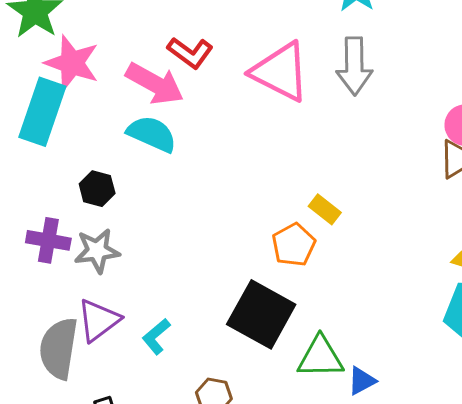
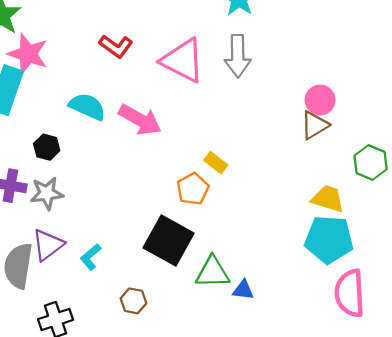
pink arrow: (155, 84) -> (140, 120), moved
blue triangle: (362, 381) -> (243, 290), turned 35

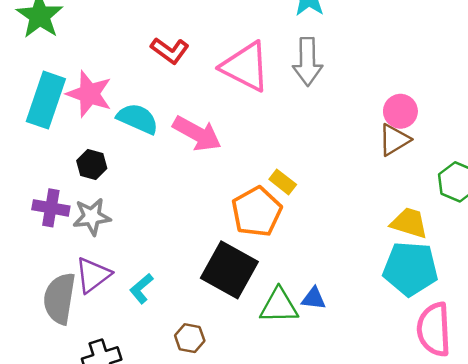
pink star: (28, 54) -> (89, 94), moved
orange pentagon: (193, 189) -> (257, 212), size x1.4
blue triangle: (243, 290) -> (314, 298), moved

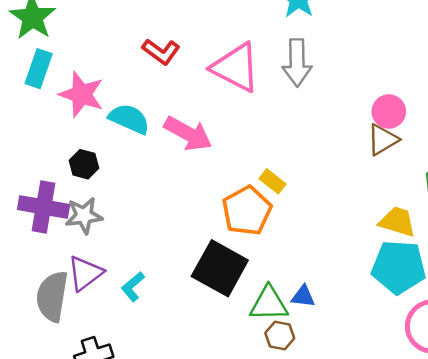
cyan rectangle: (46, 100) -> (39, 69), moved, size x0.7
purple cross: (51, 208) -> (44, 207), size x1.4
brown hexagon: (190, 338) -> (280, 336), moved

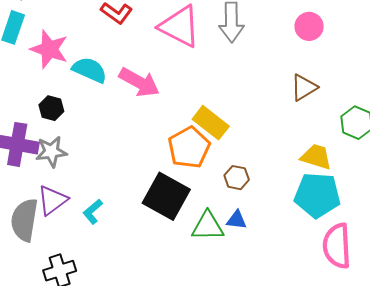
pink circle: (389, 112) -> (309, 26), moved
yellow rectangle: (272, 181) -> (211, 123), size x1.6
brown hexagon: (280, 336) -> (237, 178), moved

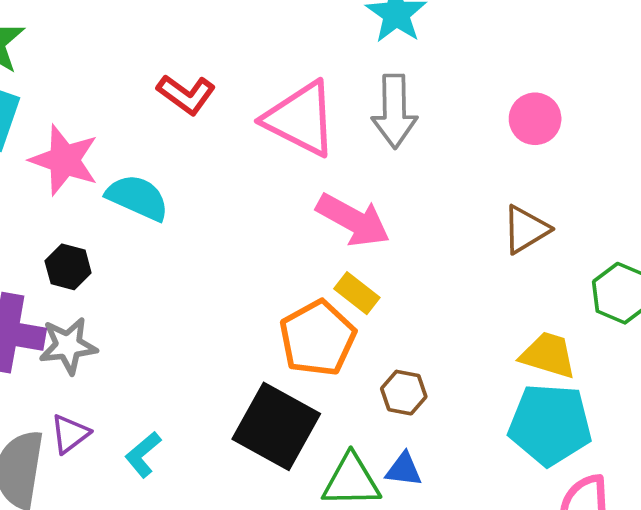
pink arrow: (139, 82) -> (353, 220), moved
yellow rectangle: (211, 123) -> (357, 293), size x0.7
purple triangle: (52, 200) -> (70, 434), size x0.7

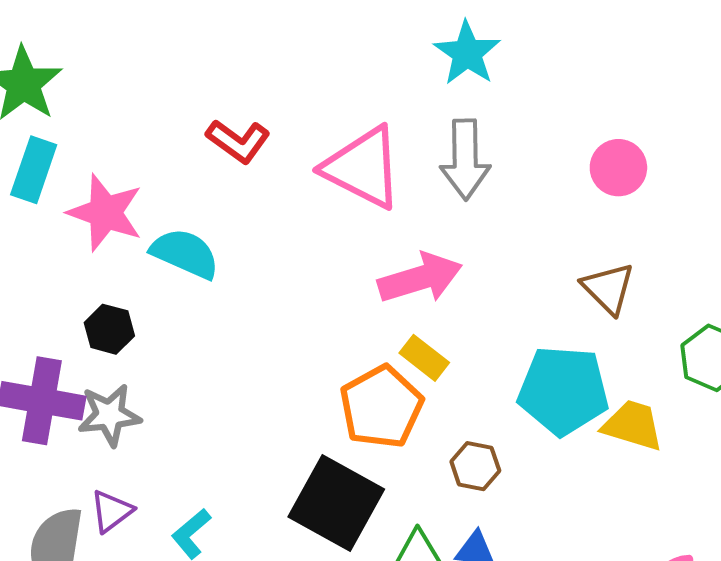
pink arrow: (353, 220) -> (420, 278), turned -46
brown triangle: (526, 229) -> (608, 288), turned -44
cyan pentagon: (550, 424) -> (563, 391), moved

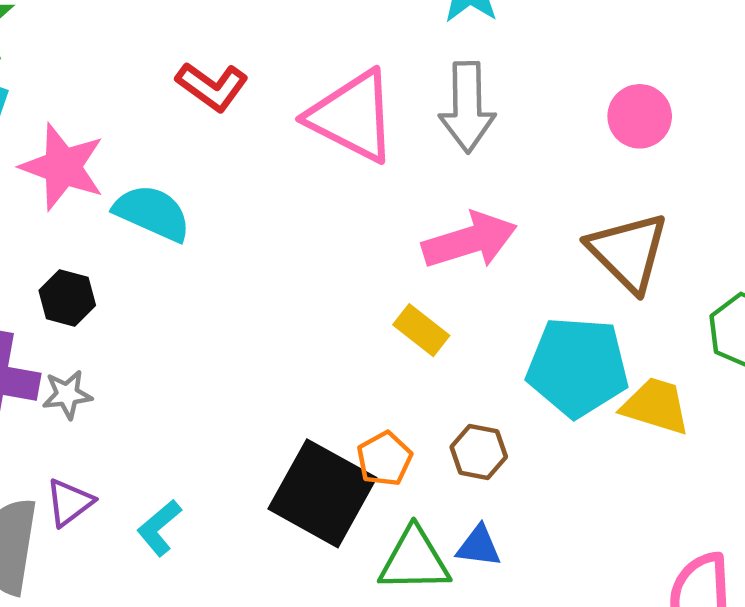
pink arrow: (420, 278) -> (470, 240), moved
brown triangle: (608, 288) -> (628, 252), size x1.4
orange pentagon: (381, 407) -> (384, 459), moved, size x0.6
gray star: (109, 415) -> (67, 394), size x0.7

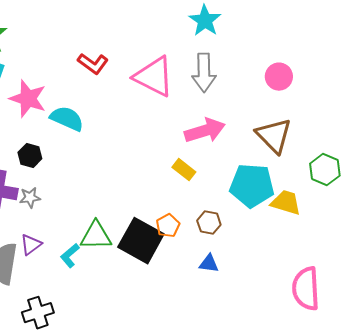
green triangle: (414, 560) -> (96, 236), moved

